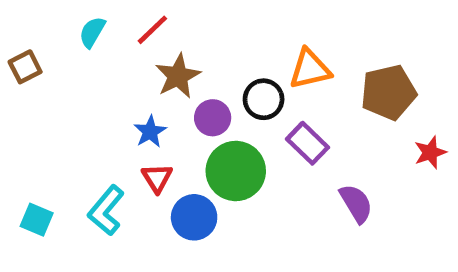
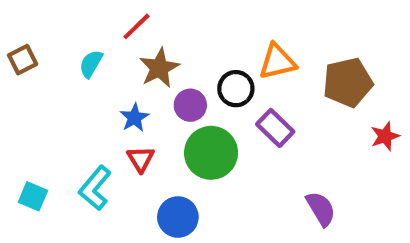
cyan semicircle: (92, 32) -> (91, 64), moved
purple semicircle: (356, 203) -> (321, 209), moved
blue circle: (194, 217) -> (178, 217), moved

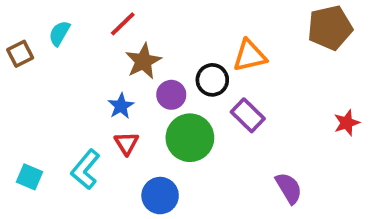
cyan semicircle: (91, 64) -> (59, 33), moved
brown pentagon: (348, 82) -> (330, 28), moved

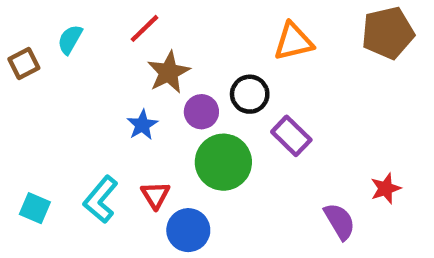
orange triangle: (250, 56) -> (294, 42), moved
red star: (347, 123) -> (386, 188), moved
red triangle: (127, 143) -> (155, 195), moved

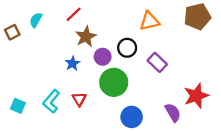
purple rectangle: (291, 136) -> (157, 62), moved
red star: (386, 188) -> (196, 96), size x1.6
blue circle: (188, 230) -> (132, 117), moved

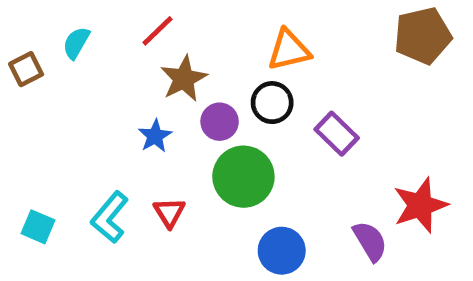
orange triangle: (149, 21) -> (289, 50), moved

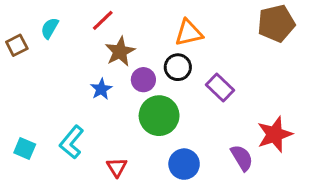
red triangle: (169, 212) -> (117, 167), moved

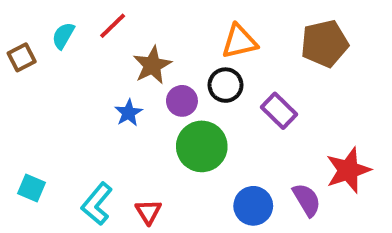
red line: (103, 20) -> (113, 26), moved
brown pentagon: (276, 23) -> (324, 43), moved
cyan L-shape: (72, 142) -> (97, 204), moved
blue circle: (184, 164) -> (253, 206), moved

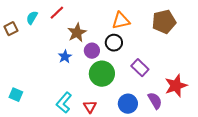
purple rectangle: (279, 111) -> (140, 68), moved
cyan L-shape: (97, 204) -> (64, 103), moved
red triangle: (148, 212) -> (90, 107), moved

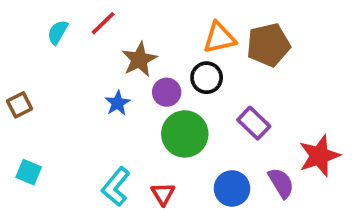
brown pentagon: (164, 22) -> (268, 45), moved
brown square: (11, 29) -> (20, 105), moved

